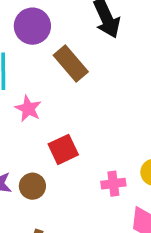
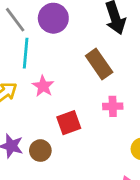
brown rectangle: (71, 64) -> (99, 64), moved
pink cross: (113, 184) -> (113, 106), moved

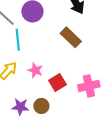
pink star: (43, 86) -> (35, 70), moved
pink cross: (113, 106) -> (89, 86), moved, size x1.5

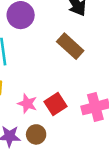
pink star: (35, 70) -> (27, 104), moved

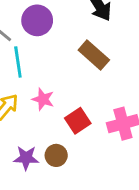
pink star: (27, 104) -> (43, 99), moved

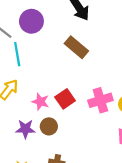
pink star: (43, 99) -> (40, 102), moved

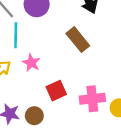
pink star: (40, 102) -> (31, 63), moved

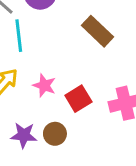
pink star: (31, 63) -> (44, 85), moved

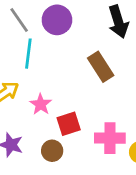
brown circle: (55, 134) -> (52, 151), moved

